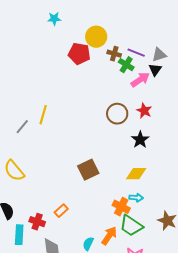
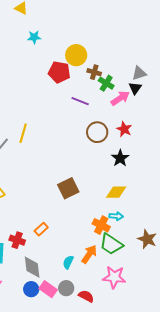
purple line: (136, 53) -> (80, 101), moved

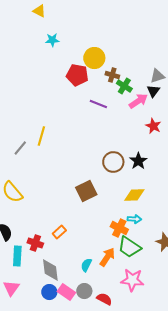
red star: (124, 129) -> (153, 126), moved
brown circle: (97, 132) -> (113, 162), moved

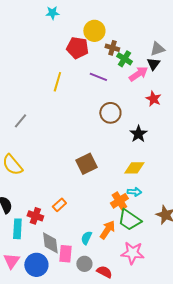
yellow line: (41, 136) -> (57, 82), moved
brown circle: (113, 162) -> (110, 113), moved
orange cross: (119, 228) -> (119, 201), turned 30
blue circle: (49, 292) -> (36, 265), moved, size x1.5
pink rectangle: (66, 292) -> (65, 254), moved, turned 60

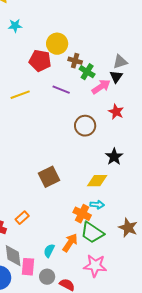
yellow line: (57, 82) -> (20, 95), turned 54
brown circle: (110, 113) -> (85, 126), moved
black star: (138, 134) -> (114, 157), moved
orange cross: (119, 201) -> (82, 214), turned -30

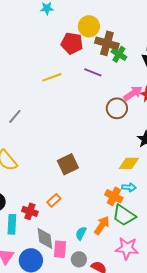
brown cross: (75, 61) -> (107, 43), size x1.6
pink arrow: (101, 87) -> (133, 93), moved
brown square: (49, 177) -> (68, 164), moved

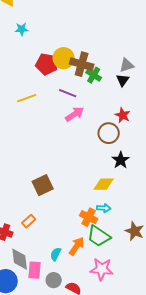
yellow circle: (89, 26) -> (64, 58), moved
pink arrow: (133, 93) -> (75, 114), moved
brown circle: (117, 108) -> (109, 133), moved

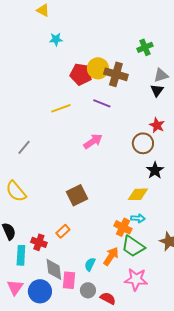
green cross: (94, 75) -> (145, 47), moved, turned 35
pink arrow: (75, 114) -> (93, 141), moved

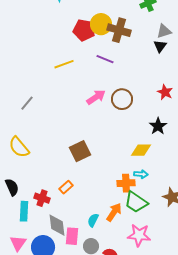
red star: (157, 125) -> (165, 92), moved
brown circle: (143, 143) -> (122, 99), moved
orange cross: (123, 227) -> (126, 183), turned -30

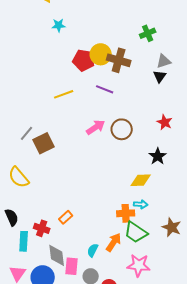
brown square: (80, 151) -> (44, 143), moved

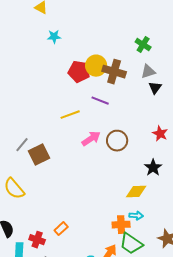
green cross: (148, 33) -> (143, 45), turned -35
gray triangle: (164, 61) -> (148, 72), moved
yellow line: (64, 94) -> (70, 115), moved

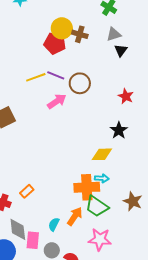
red pentagon: (79, 72) -> (55, 43), moved
brown cross: (114, 72) -> (80, 34), size x0.7
purple line: (100, 101) -> (56, 75), moved
brown circle: (117, 141) -> (80, 83), moved
orange cross: (121, 225) -> (87, 187), size x1.4

